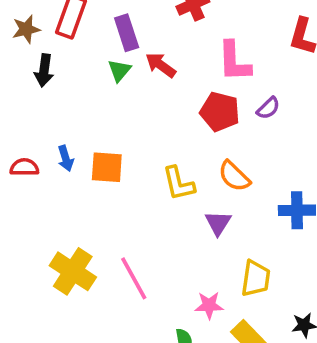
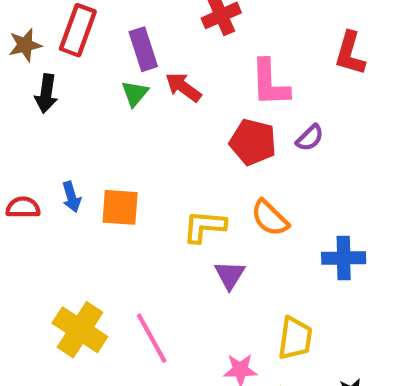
yellow L-shape: (179, 183) -> (204, 226), turned 108
purple triangle: (218, 223) -> (230, 275), moved

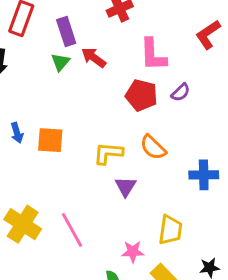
red L-shape: (350, 53) -> (208, 34), turned 40

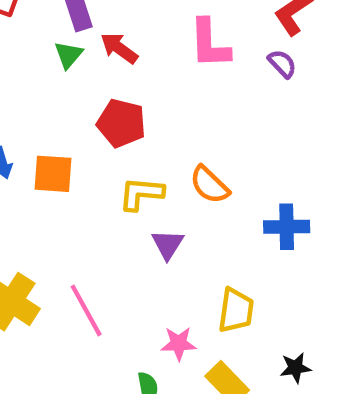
purple semicircle: (181, 92) -> (282, 64), moved, turned -90
red pentagon: (141, 95) -> (121, 123), moved

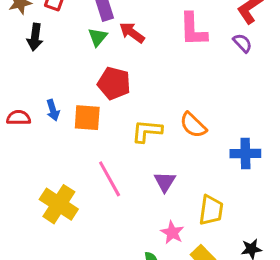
red pentagon: (121, 123) -> (114, 83), moved
purple triangle: (168, 244) -> (165, 182), moved
pink line: (86, 310) -> (110, 179), moved
pink star: (179, 344) -> (172, 233), turned 30

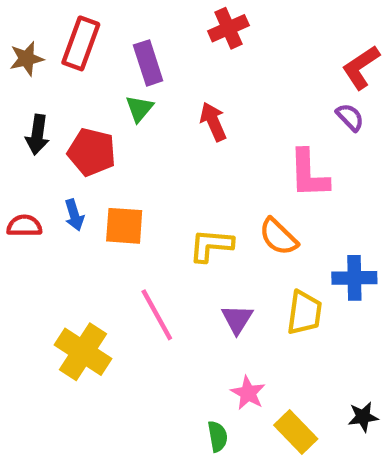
pink L-shape: (193, 30) -> (309, 174), moved
red arrow: (132, 33) -> (213, 122), moved, turned 30
black arrow: (35, 37) -> (37, 135), moved
red pentagon: (114, 83) -> (92, 152), moved
yellow trapezoid: (211, 210) -> (304, 313), moved

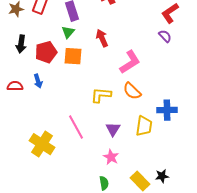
red pentagon: (92, 152) -> (46, 52), turned -30
pink L-shape: (309, 174) -> (130, 62), moved, turned -120
orange square: (124, 226) -> (73, 56), moved
pink star: (248, 393) -> (111, 157), moved
black star: (363, 417) -> (162, 176), moved

